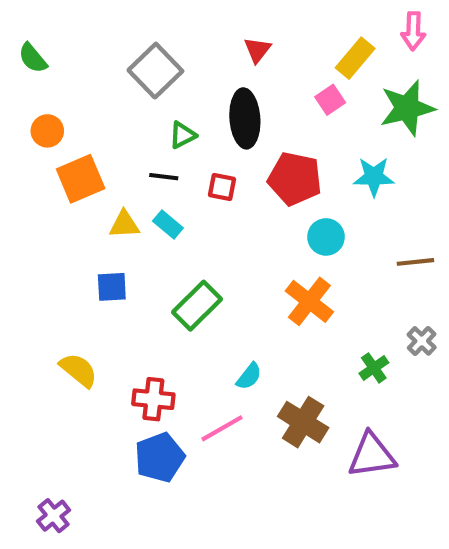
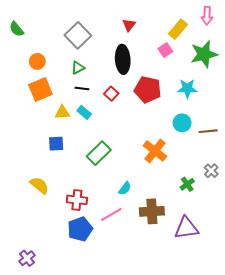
orange circle: (47, 131) -> (37, 61), moved
green triangle: (182, 135) -> (78, 68), moved
red square: (222, 187) -> (111, 94), turned 32
cyan circle: (326, 237) -> (182, 123), moved
brown cross: (303, 422) -> (152, 211), turned -35

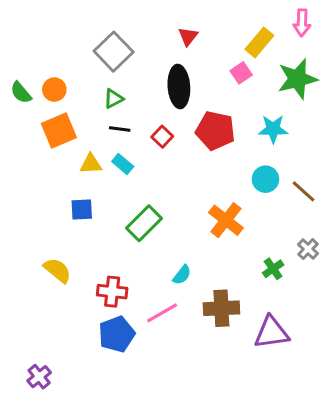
green semicircle: (16, 29) -> (21, 93), moved
brown line: (208, 131) -> (303, 191), turned 48

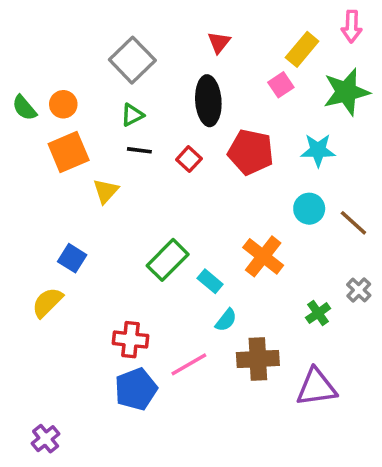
yellow triangle: (91, 164) -> (106, 191), turned -45
cyan rectangle: (123, 164) -> (210, 281), moved
blue square: (82, 210) -> (72, 258), moved, turned 35
yellow semicircle: (57, 270) -> (47, 302), moved, turned -84
cyan semicircle: (182, 275) -> (226, 320), moved

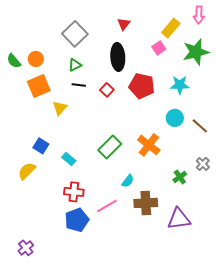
green rectangle: (168, 260) -> (110, 147), moved
cyan rectangle: (210, 281) -> (69, 159), moved

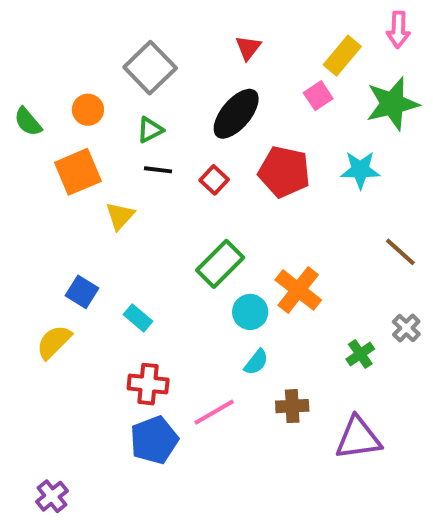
black ellipse: (118, 57) -> (236, 114), turned 44
orange circle: (36, 59) -> (88, 110), moved
cyan circle: (175, 118) -> (250, 312), moved
green rectangle: (110, 147) -> (220, 264), moved
brown cross: (146, 203) -> (292, 406), size x0.7

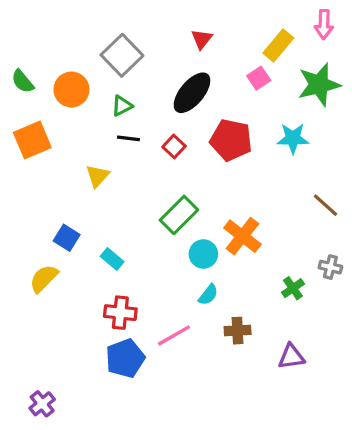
orange circle: (88, 110) -> (71, 90), size x1.4
green semicircle: (28, 122) -> (23, 81), moved
orange square: (78, 172) -> (32, 140), moved
gray cross: (406, 328) -> (330, 267), turned -30
purple triangle: (358, 438) -> (291, 357), size x0.7

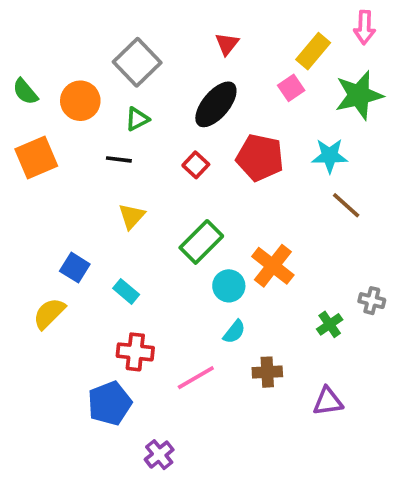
black line: (128, 138) -> (119, 159), moved
yellow triangle: (98, 176) -> (132, 216), moved
brown line: (326, 205) -> (346, 205), moved
blue pentagon: (125, 358) -> (110, 403), moved
purple cross: (42, 404) -> (159, 455), moved

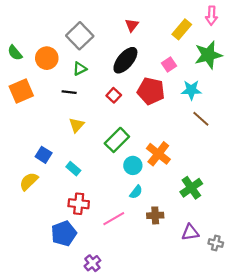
pink square: (291, 88) -> (169, 64), moved
gray cross: (372, 301) -> (216, 243), moved
green cross: (330, 324) -> (191, 188), size x1.5

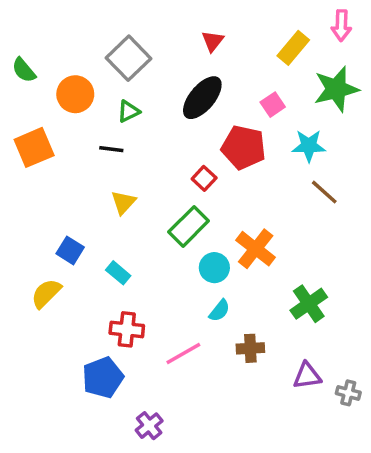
green semicircle: (15, 53) -> (24, 70), moved
red square: (114, 95) -> (204, 178), moved

